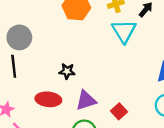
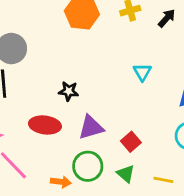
cyan triangle: (124, 31) -> (142, 72), moved, size x0.6

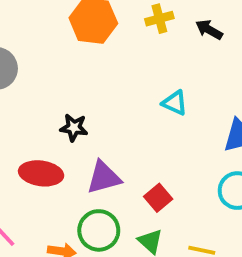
black arrow: (167, 18) -> (209, 30), turned -102
cyan triangle: (142, 72) -> (175, 103), turned -36

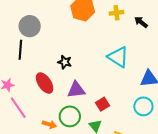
cyan triangle: (175, 103) -> (118, 57), size x1.6
red ellipse: (41, 173) -> (45, 83), turned 40

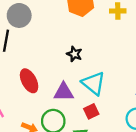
cyan triangle: (118, 57) -> (94, 83), moved
black star: (65, 62) -> (74, 54), moved

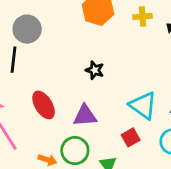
cyan triangle: (94, 83) -> (143, 105), moved
red square: (91, 111) -> (131, 137), moved

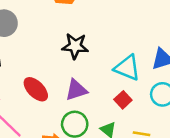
black star: (95, 70) -> (75, 46), size x1.5

